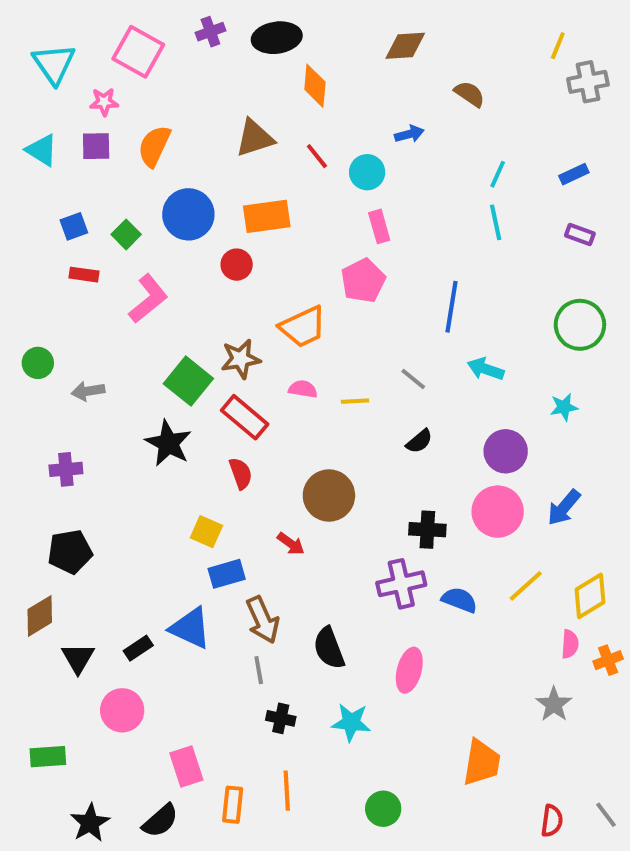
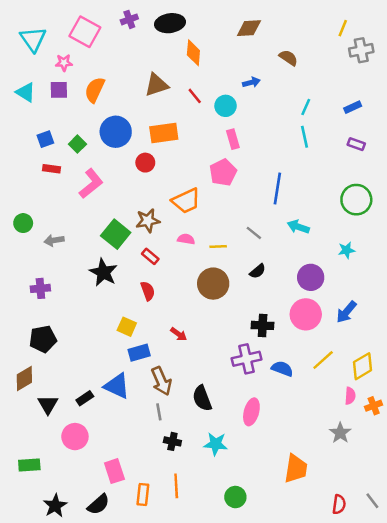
red rectangle: (245, 417) -> (150, 256), size x0.6
brown circle: (329, 495) -> (213, 284), moved

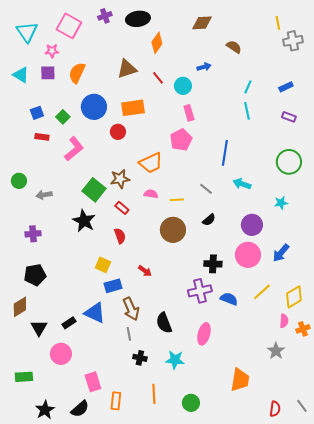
yellow line: (343, 28) -> (278, 23), turned -32
orange diamond: (193, 53) -> (157, 43), turned 30
orange line: (176, 486) -> (154, 394), moved

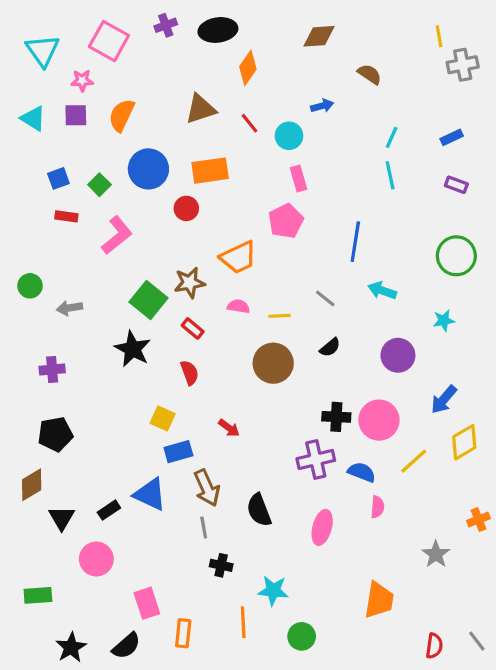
pink circle: (248, 255) -> (379, 420), moved
yellow diamond: (294, 297) -> (464, 442), moved
pink semicircle: (284, 321) -> (377, 507), moved
cyan star: (175, 360) -> (273, 591), moved

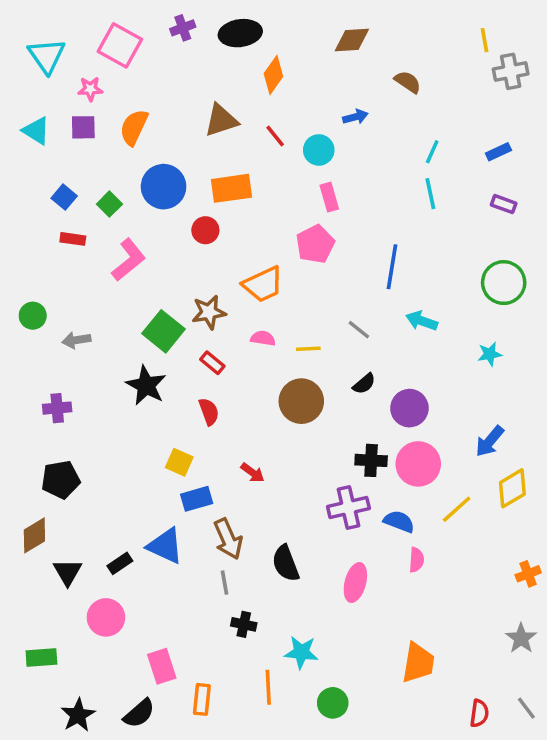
blue square: (58, 178) -> (64, 197), turned -30
purple circle: (398, 355) -> (409, 408), moved
gray star: (436, 554) -> (521, 638), moved

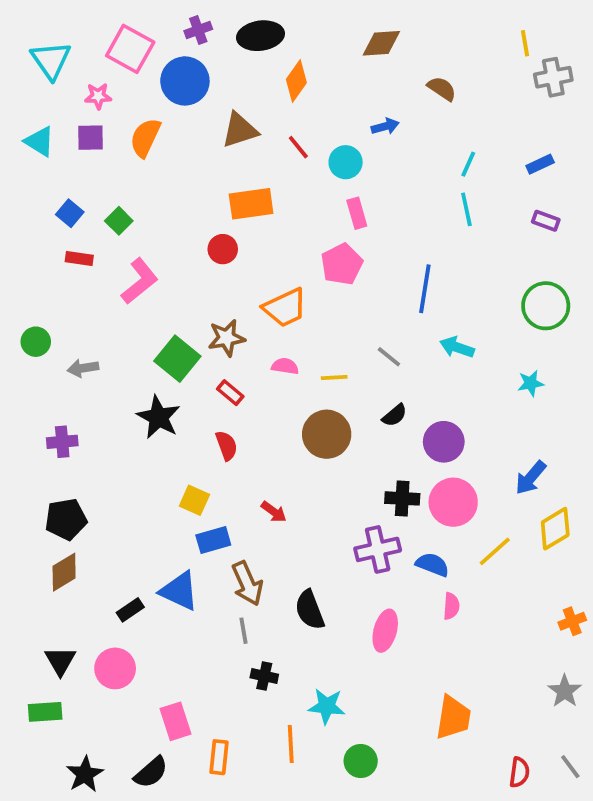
blue circle: (164, 187) -> (185, 81), moved
brown diamond: (34, 535) -> (64, 572), moved
black triangle: (68, 572) -> (60, 661), moved

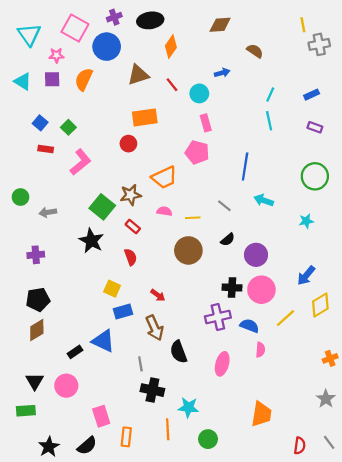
pink pentagon: (342, 264) -> (197, 152), turned -30
brown arrow: (247, 583) -> (155, 328), moved
black cross: (264, 676) -> (152, 390), size x1.5

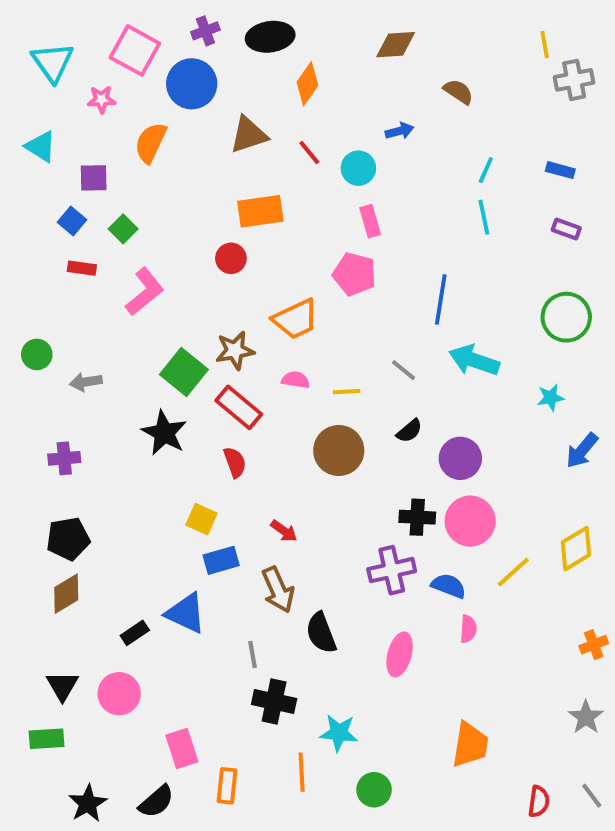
purple square: (52, 79) -> (94, 178), moved
blue rectangle: (312, 95) -> (560, 170), turned 40
cyan arrow: (264, 200) -> (474, 360), size x1.4
red rectangle: (133, 226) -> (239, 407), size x1.6
blue arrow: (306, 276) -> (582, 451), moved

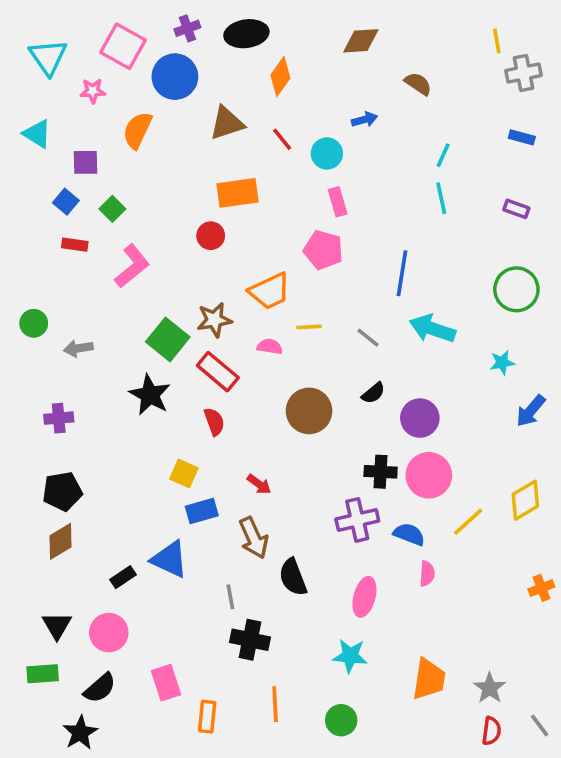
blue rectangle: (560, 170) -> (522, 137), moved
yellow line: (347, 392) -> (309, 327), moved
gray star: (586, 717) -> (490, 688), moved
cyan star: (339, 733) -> (350, 656), moved
black semicircle: (156, 802) -> (100, 688), moved

